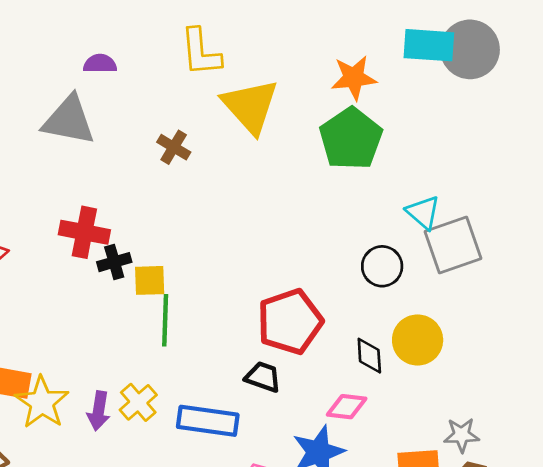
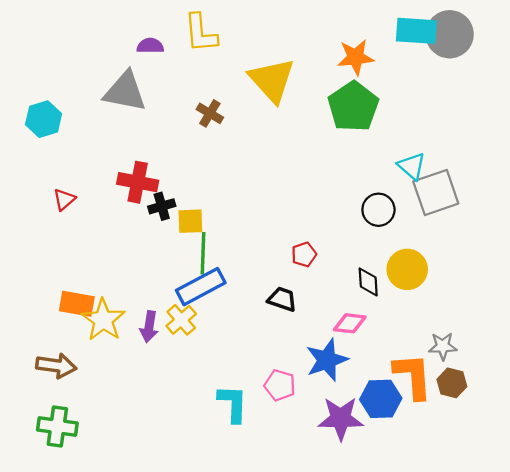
yellow L-shape: (201, 52) -> (201, 33), moved
red pentagon: (290, 322) -> (304, 254), size x0.5
blue rectangle: (208, 421) -> (201, 287), moved, turned -36

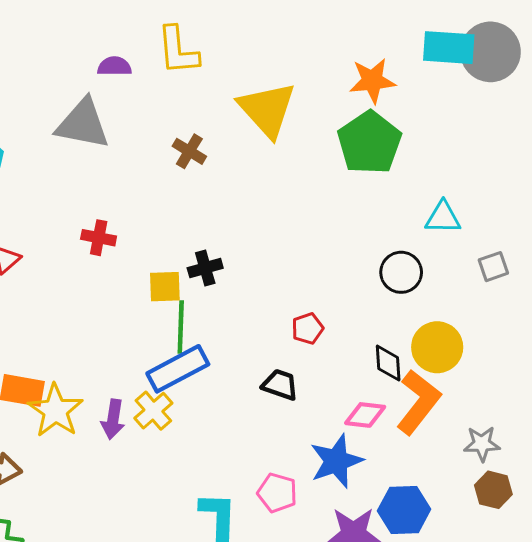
cyan triangle: (412, 166) -> (443, 218), turned -40
red cross: (138, 182) -> (99, 238), size x0.7
gray square: (436, 193) -> (493, 267), moved, size x0.5
black cross: (162, 206) -> (205, 268), moved
orange L-shape: (413, 376) -> (418, 402), moved, turned 42

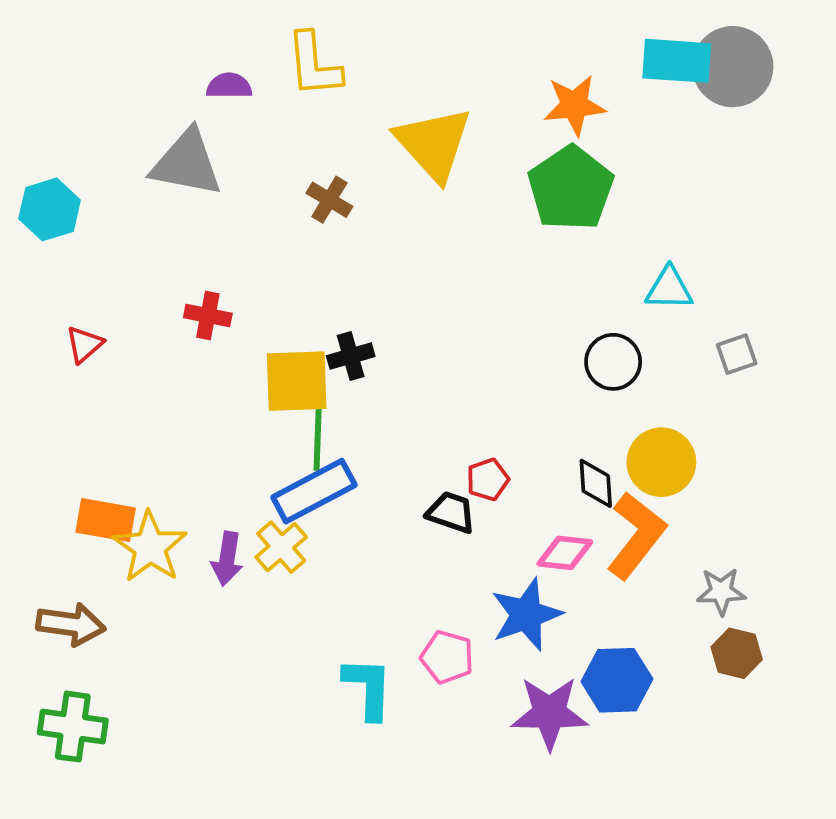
yellow square: (165, 287) -> (297, 381), size x1.5
red pentagon: (307, 328) -> (488, 480), moved

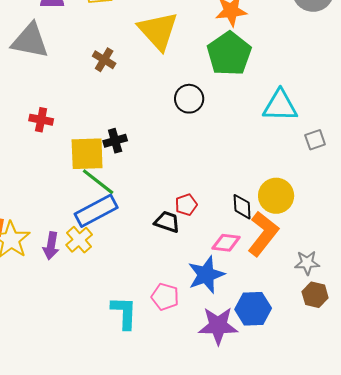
cyan triangle: (669, 289) -> (280, 106), size x1.4
black circle: (613, 362) -> (189, 99), moved
green line: (318, 435) -> (98, 182), turned -54

